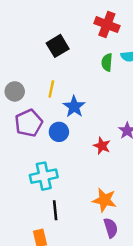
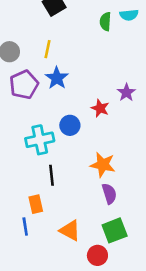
blue star: (74, 107) -> (57, 78), moved
blue circle: (59, 132) -> (70, 125), moved

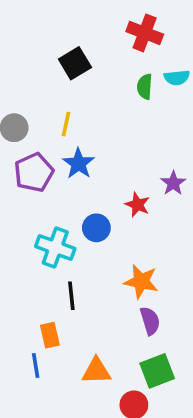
cyan cross: (40, 140) -> (55, 247), turned 32
orange triangle: (70, 230) -> (96, 371), turned -30

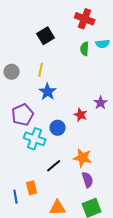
purple pentagon: (34, 172) -> (23, 115), moved
black line: (71, 296) -> (54, 166), moved, turned 56
blue line: (36, 366) -> (16, 197), moved

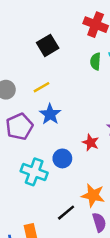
yellow line: (41, 70) -> (41, 87), turned 48
purple pentagon: (23, 115) -> (19, 127), moved
black line: (54, 166) -> (66, 213), moved

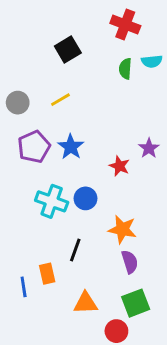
blue star: (50, 114) -> (71, 147), moved
blue circle: (62, 158) -> (86, 198), moved
black line: (66, 213) -> (75, 250), moved, turned -30

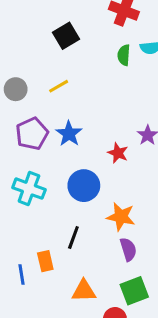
blue circle: (86, 198) -> (84, 186), size x1.4
cyan cross: (52, 201) -> (29, 189), moved

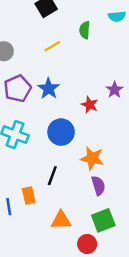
green semicircle: (124, 55) -> (85, 30), moved
yellow line: (59, 86) -> (52, 46), moved

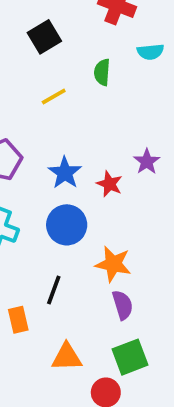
blue star: (49, 89) -> (65, 173), moved

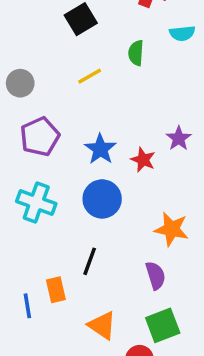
orange star: (113, 264) -> (172, 229), moved
orange triangle: (67, 357) -> (102, 325), turned 36

